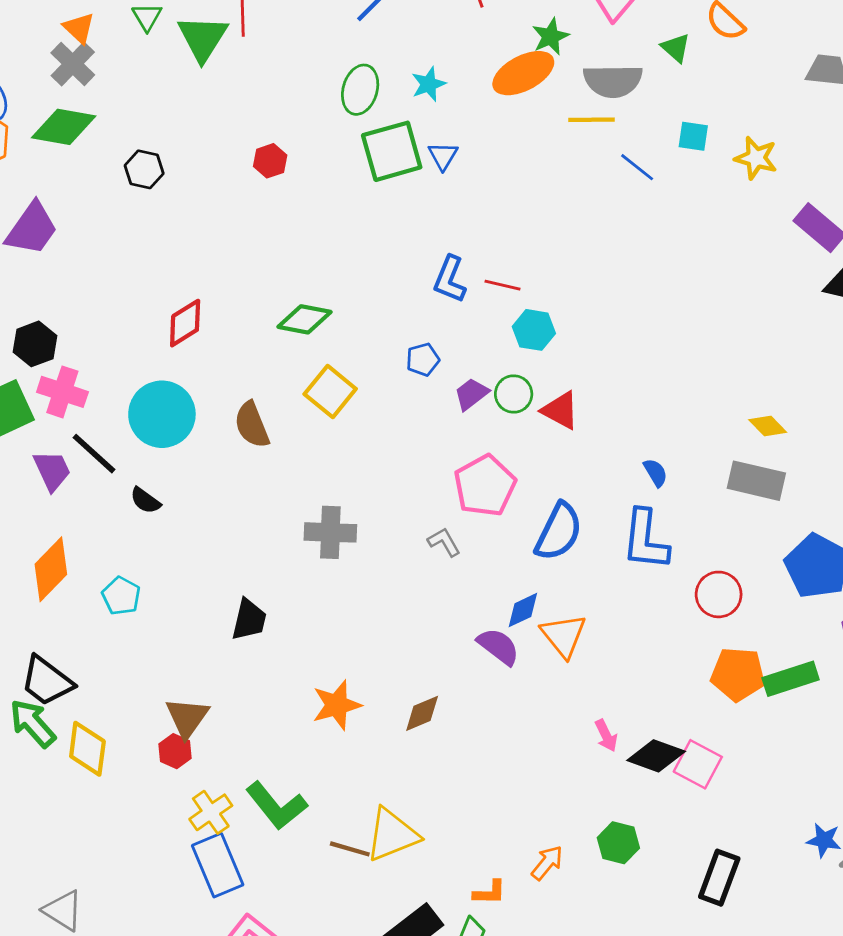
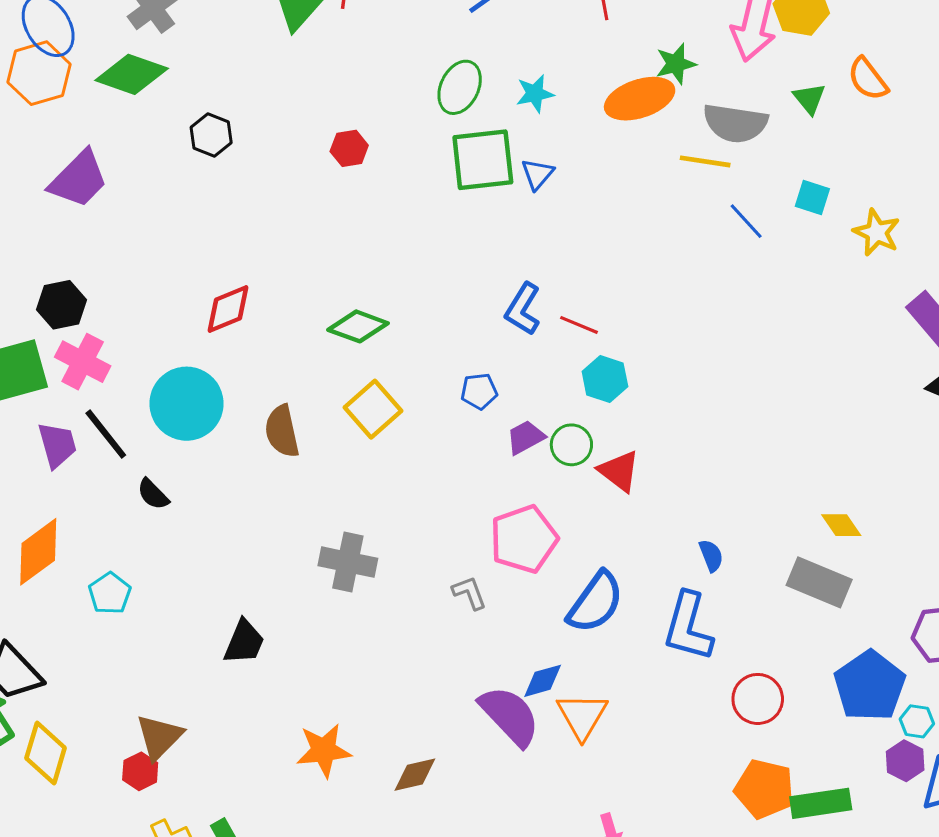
purple semicircle: (498, 646) -> (510, 716), size x1.4

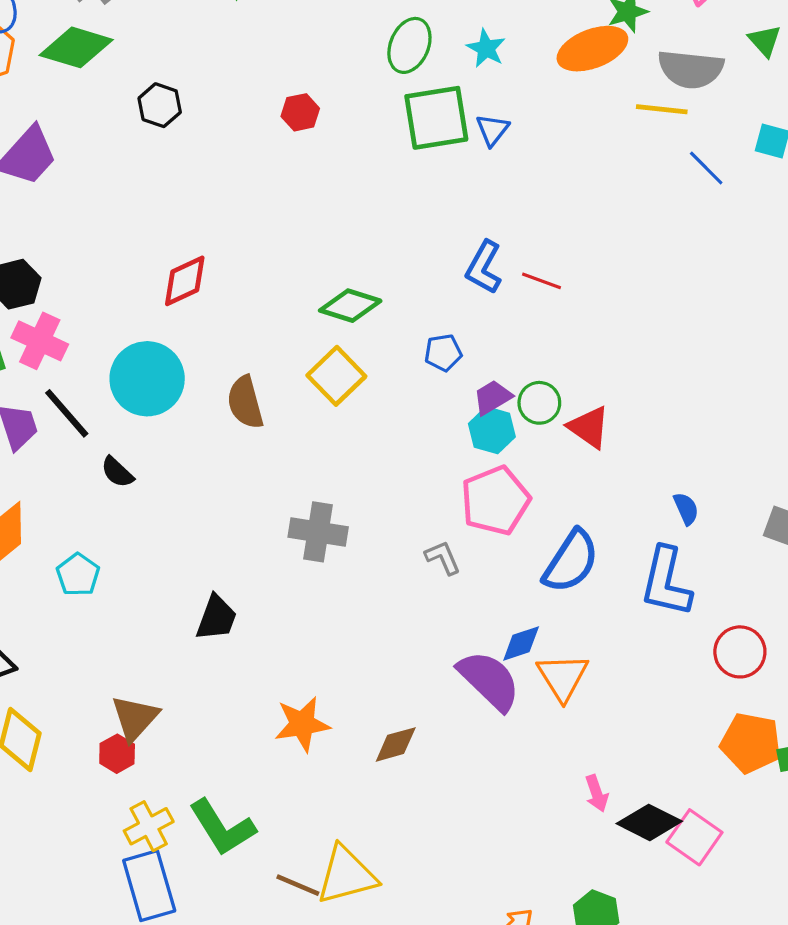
cyan star: (535, 94) -> (486, 48), turned -30
green diamond: (358, 326) -> (350, 306), moved
cyan hexagon: (605, 379) -> (492, 430), moved

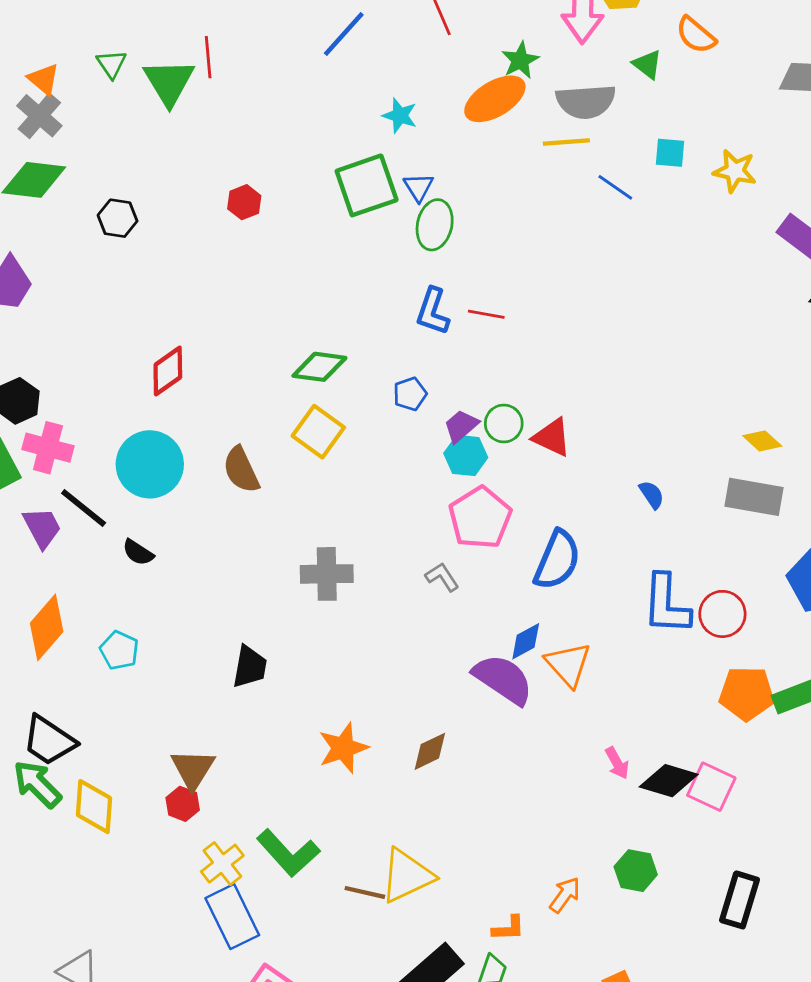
green ellipse: (409, 45) -> (435, 225), moved
blue L-shape: (666, 582) -> (666, 604), moved

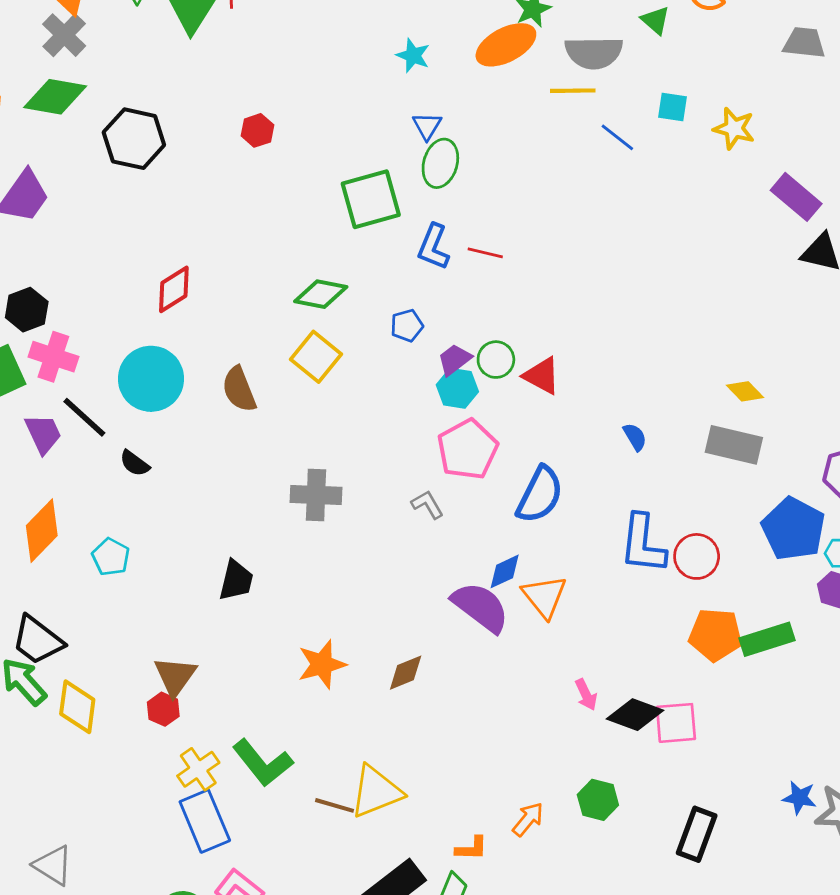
green square: (367, 185) -> (371, 199), moved
black hexagon: (118, 218) -> (134, 139), size x1.6
pink square: (711, 787) -> (676, 723), turned -33

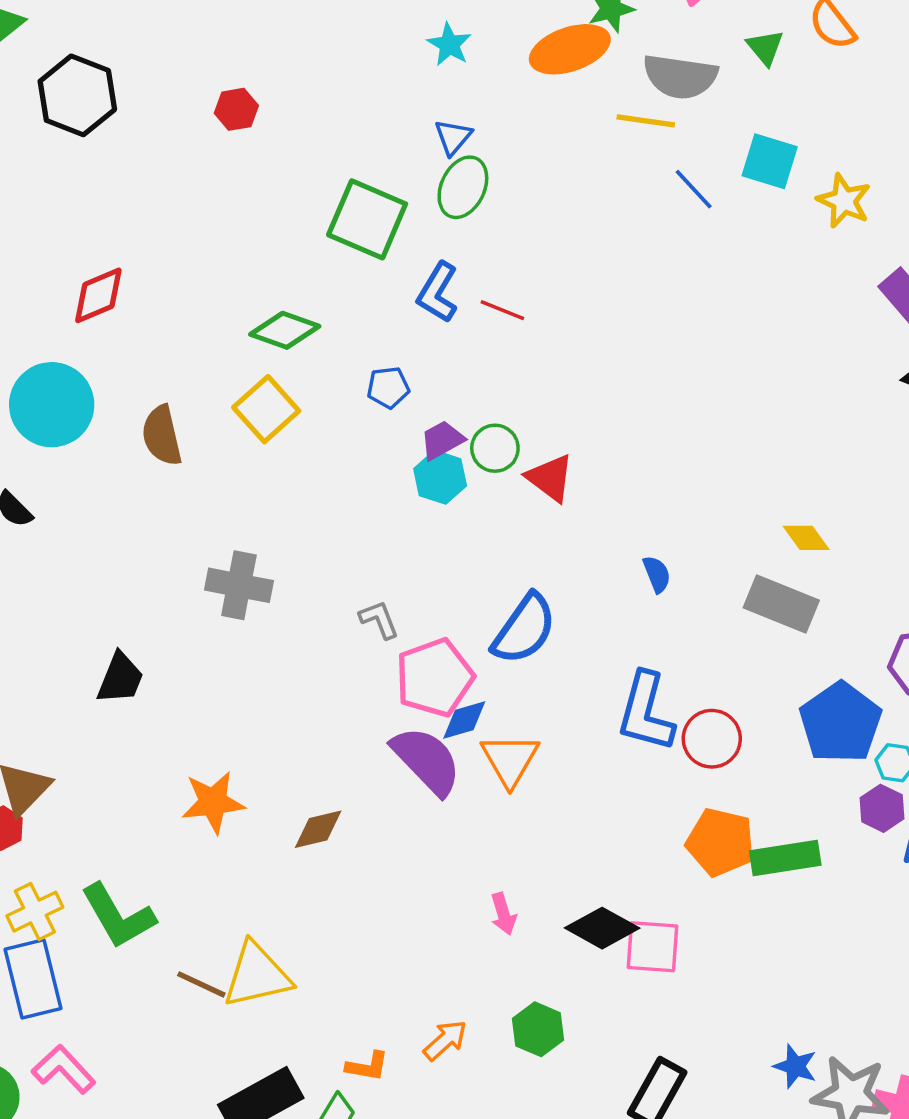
cyan square: (672, 107) -> (770, 161), size x1.4
green square: (371, 199) -> (367, 219), turned 30
pink pentagon: (468, 449) -> (435, 678), moved
pink arrow: (586, 695) -> (503, 914), moved

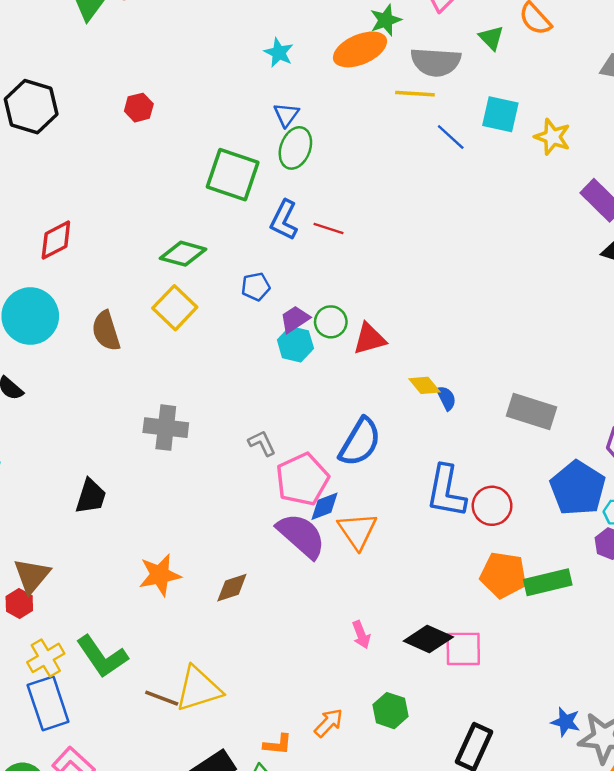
red triangle: (550, 478) -> (369, 339), turned -48
yellow diamond: (806, 538) -> (424, 385), moved

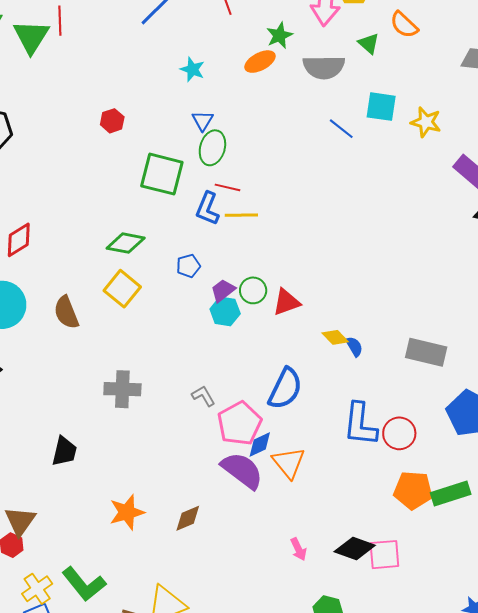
orange ellipse: (360, 49) -> (260, 62), size x0.7
yellow line: (415, 94) -> (241, 215), moved
red hexagon: (139, 108) -> (112, 121), moved
red line: (328, 229) -> (228, 187), moved

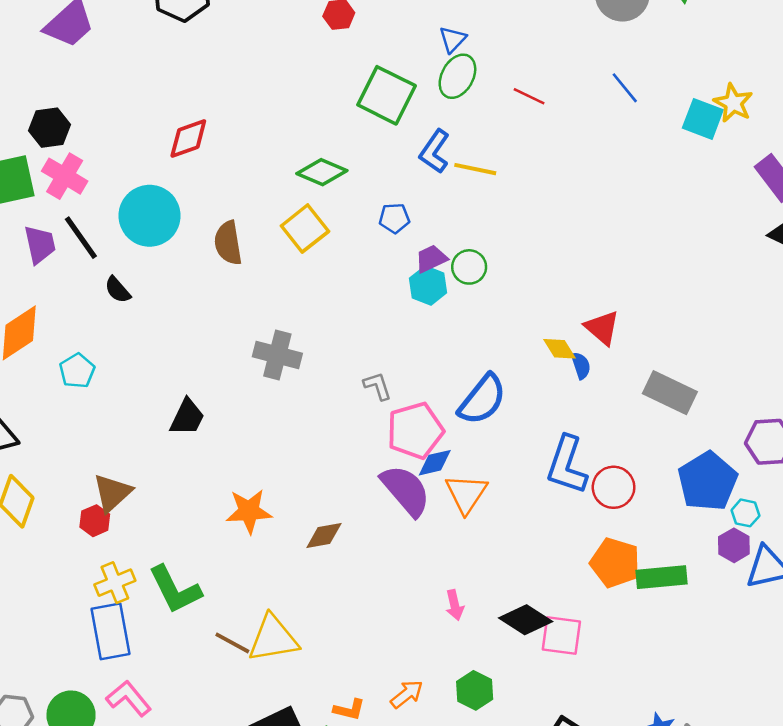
cyan square: (381, 107) -> (703, 119), moved
red line: (228, 187) -> (529, 96), moved
red triangle: (286, 302) -> (602, 328), moved, turned 48

